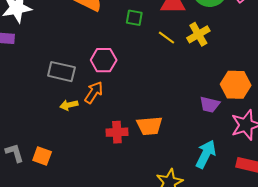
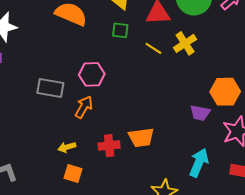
yellow arrow: (69, 105) -> (67, 147), moved
orange square: (42, 156) -> (73, 174), moved

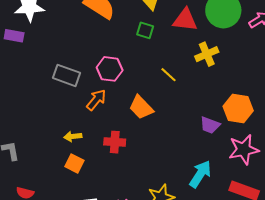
yellow line: (153, 48) -> (169, 75), moved
orange trapezoid: (141, 137) -> (141, 107), moved, turned 44

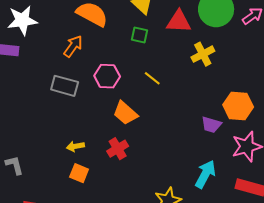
yellow line: (169, 75) -> (152, 78), moved
orange arrow: (96, 100) -> (73, 46), moved
orange trapezoid: (141, 107) -> (125, 113), moved
red cross: (115, 142) -> (118, 149), turned -30

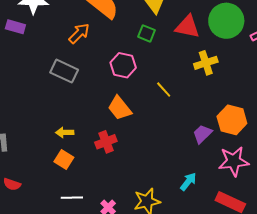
pink hexagon: (107, 76) -> (123, 65), moved
yellow line: (152, 78) -> (164, 90), moved
purple trapezoid: (211, 125) -> (202, 134), turned 110
cyan arrow: (205, 174) -> (188, 182), size x0.7

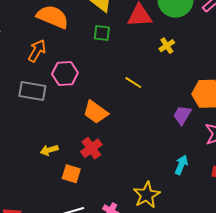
yellow cross: (206, 63) -> (167, 46), size x0.7
pink hexagon: (123, 65) -> (65, 73), moved
orange square: (64, 160) -> (71, 174), moved

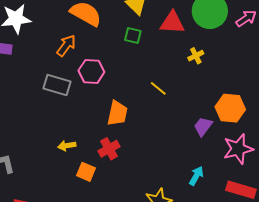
orange trapezoid: (96, 112) -> (117, 113), turned -120

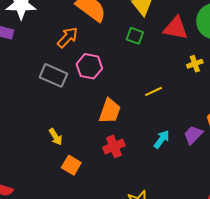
yellow line: (158, 88) -> (153, 91), turned -72
yellow arrow: (67, 146) -> (56, 137), turned -120
red cross: (109, 149) -> (114, 146), moved
cyan arrow: (196, 176) -> (162, 139), moved

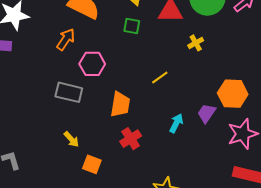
gray rectangle: (53, 75) -> (69, 92), moved

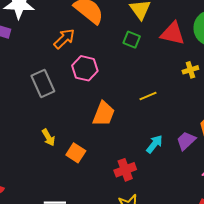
gray rectangle: (69, 92) -> (43, 83), moved, turned 40
red cross: (131, 139) -> (125, 170), moved
orange square: (92, 164) -> (76, 153), moved

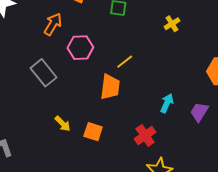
yellow cross: (190, 70) -> (172, 24), moved
yellow line: (148, 96) -> (125, 62), moved
purple trapezoid: (186, 141) -> (199, 112), moved

